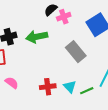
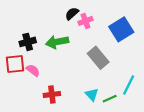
pink semicircle: (12, 83) -> (33, 70), moved
red cross: (48, 87) -> (52, 94), moved

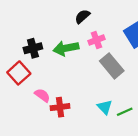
pink cross: (85, 21) -> (96, 40), moved
red square: (15, 64) -> (19, 73), turned -36
pink semicircle: (33, 70) -> (42, 95), moved

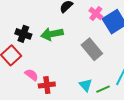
pink cross: (96, 40) -> (96, 14), moved, turned -32
black cross: (33, 48) -> (23, 34), turned 35

